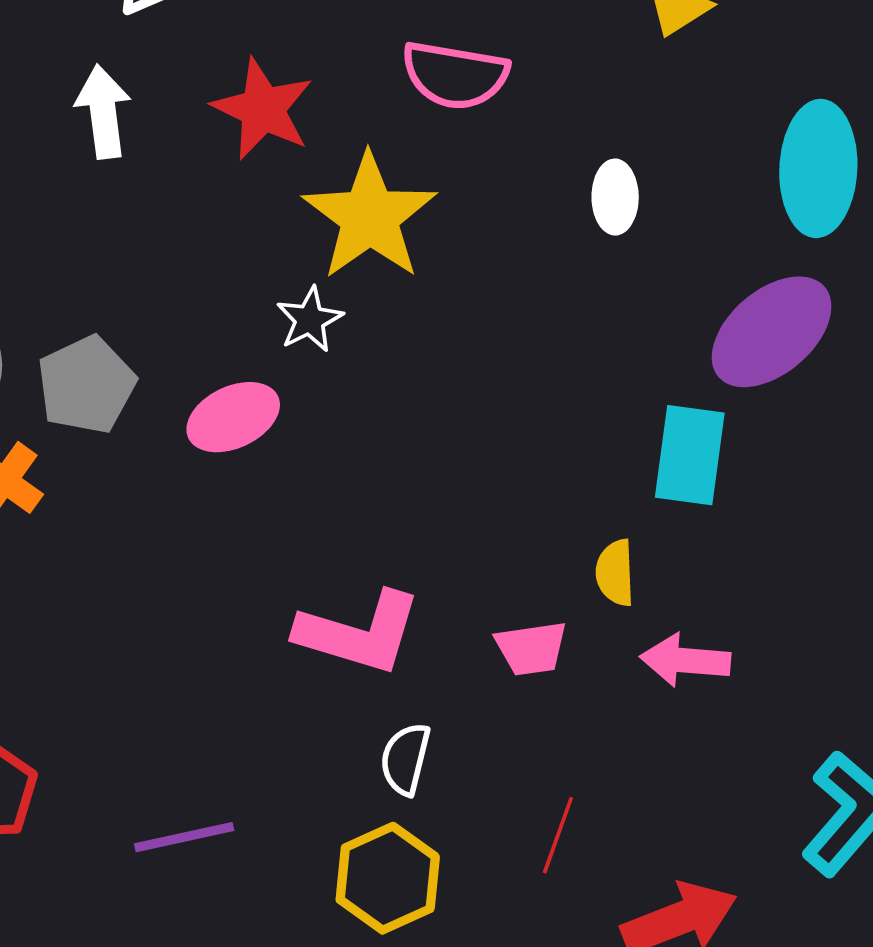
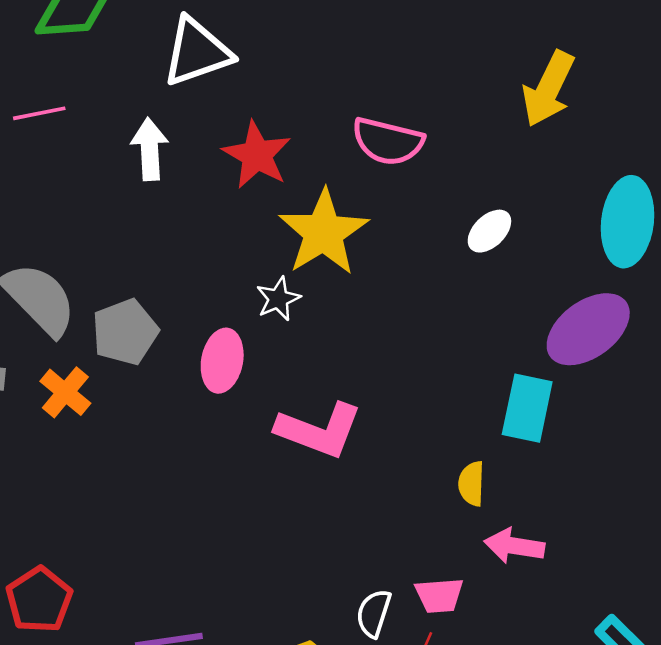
white ellipse: (615, 197) -> (489, 231), turned 42
pink ellipse: (233, 417) -> (222, 361), turned -58
pink L-shape: (359, 633) -> (319, 430), moved
pink trapezoid: (531, 648) -> (439, 595), moved
white semicircle: (405, 759) -> (374, 613), moved

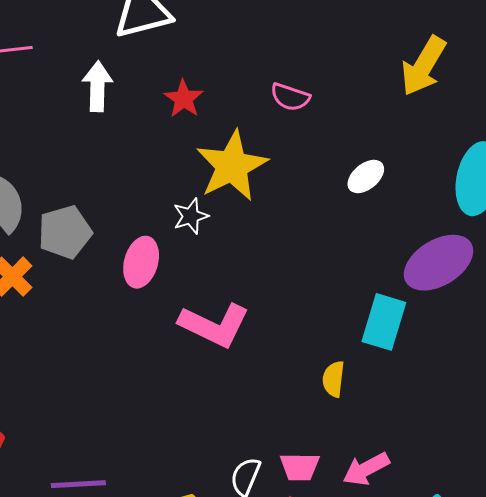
pink semicircle: (388, 141) -> (290, 97), size x0.7
red star: (257, 155) -> (184, 99), size x0.7
pink arrow: (514, 546) -> (366, 469), moved, turned -42

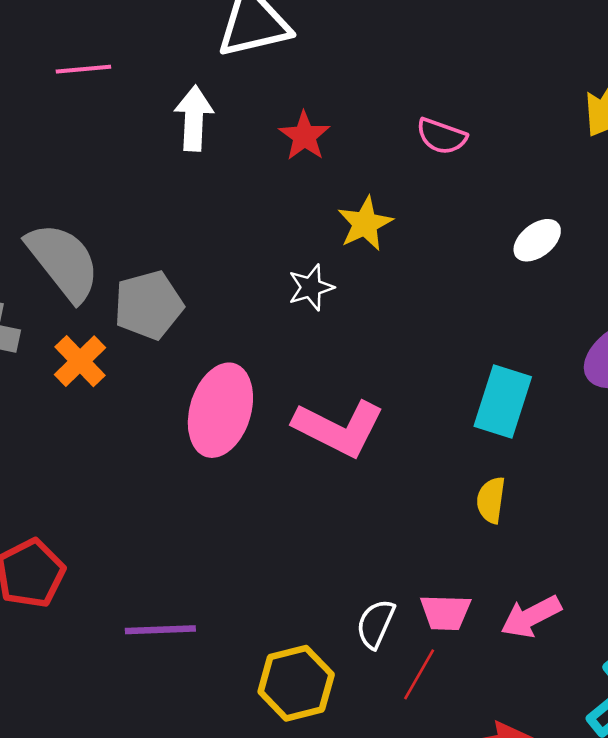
yellow star: (232, 166) -> (365, 224), size x0.6
pink ellipse: (141, 262) -> (220, 410), moved, size x1.4
cyan rectangle: (384, 322) -> (503, 402), moved

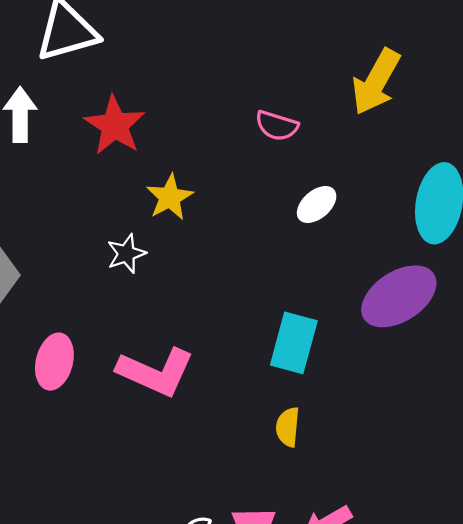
red star: (304, 136) -> (115, 125), size x1.4
pink semicircle: (442, 136) -> (277, 126), moved
pink ellipse: (220, 410) -> (54, 362), size x0.7

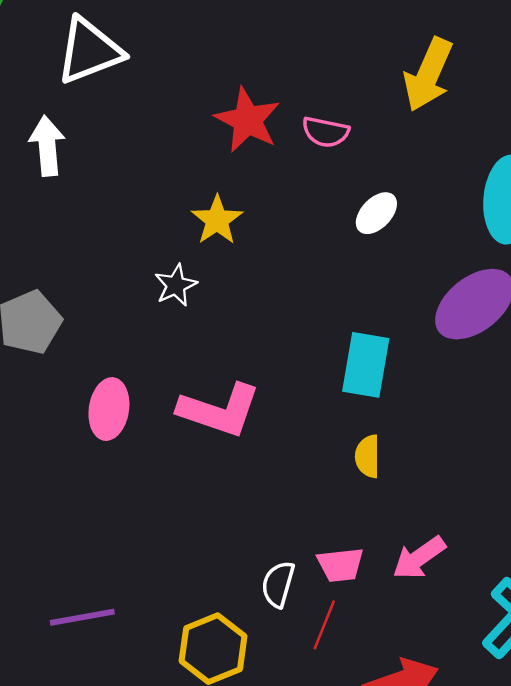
red star: (115, 125) -> (247, 120), moved

